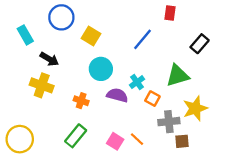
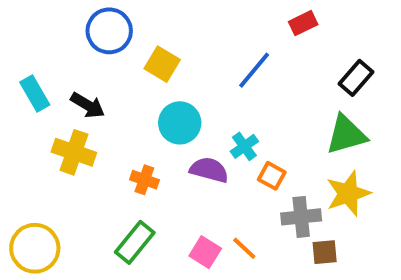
red rectangle: (170, 13) -> (303, 23), turned 56
cyan rectangle: (25, 35) -> (35, 94), moved
green triangle: (178, 76) -> (346, 135), moved

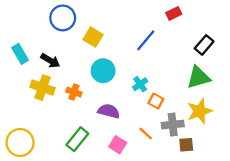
purple semicircle: (209, 170) -> (109, 111), moved
orange cross: (144, 180) -> (74, 92), moved
orange line: (244, 248) -> (146, 134), moved

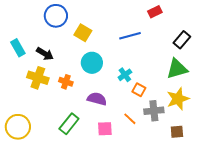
blue line: (146, 40) -> (130, 36), turned 35
pink square: (118, 145) -> (105, 129), turned -35
brown square: (186, 145) -> (177, 132), moved

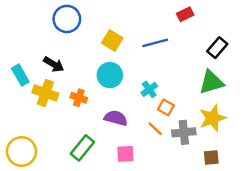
yellow square: (83, 33) -> (112, 40), moved
cyan rectangle: (18, 48) -> (20, 75), moved
orange line: (130, 119) -> (155, 129), moved

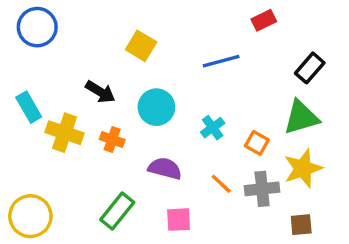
blue circle: (67, 19) -> (37, 27), moved
yellow square: (112, 40) -> (141, 46), moved
black arrow: (54, 64) -> (100, 92), moved
orange square: (166, 107) -> (257, 143), moved

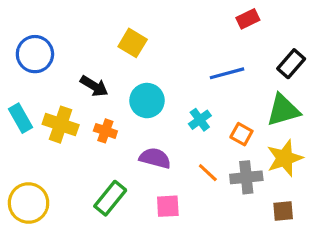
blue circle: (37, 27) -> (35, 54), moved
blue line: (221, 61) -> (227, 73), moved
cyan rectangle: (29, 107) -> (21, 118), moved

